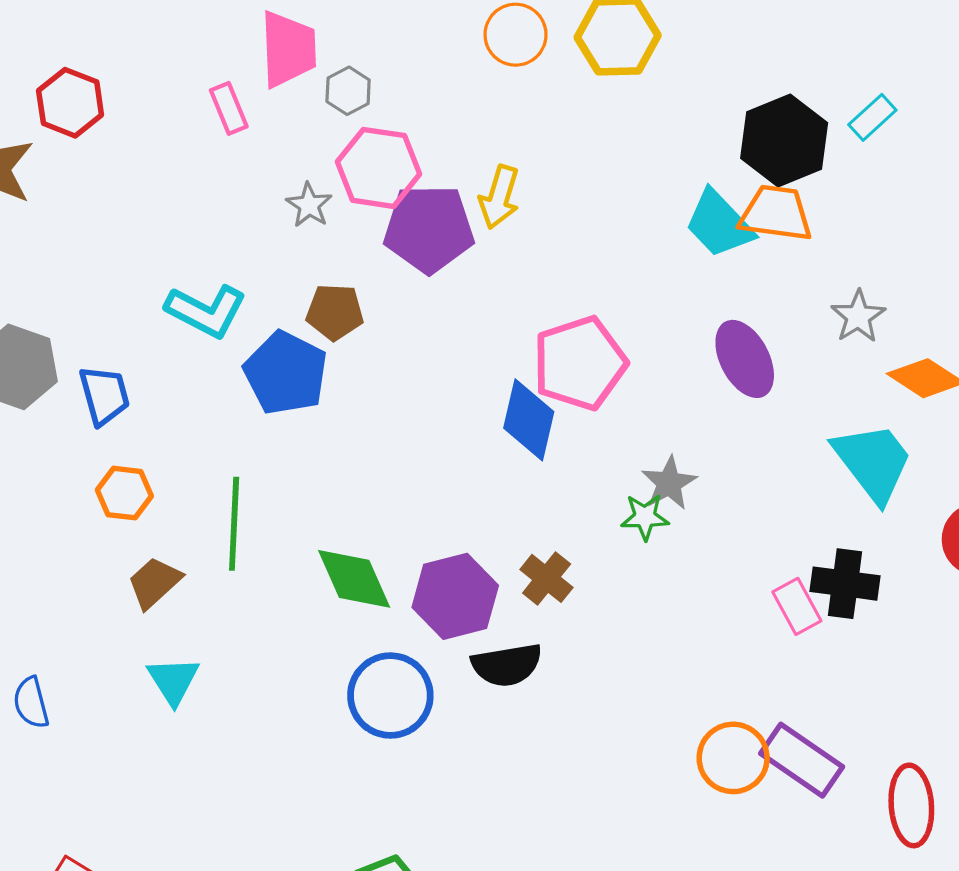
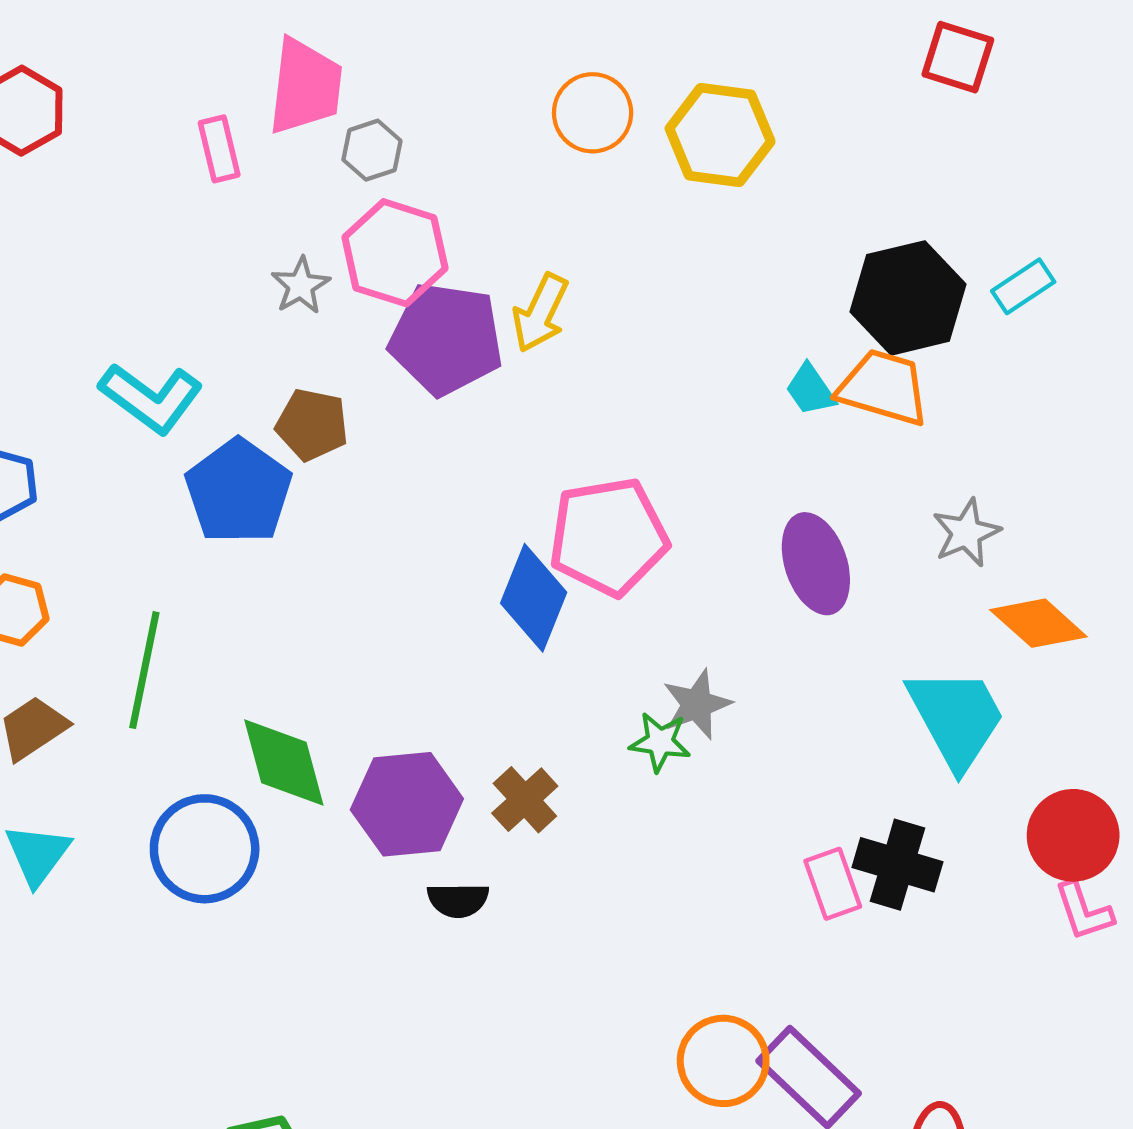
cyan trapezoid: (719, 224) -> (810, 390), size x0.6
black semicircle: (507, 665) -> (458, 900), size x0.7
blue circle: (390, 696) -> (205, 849), moved

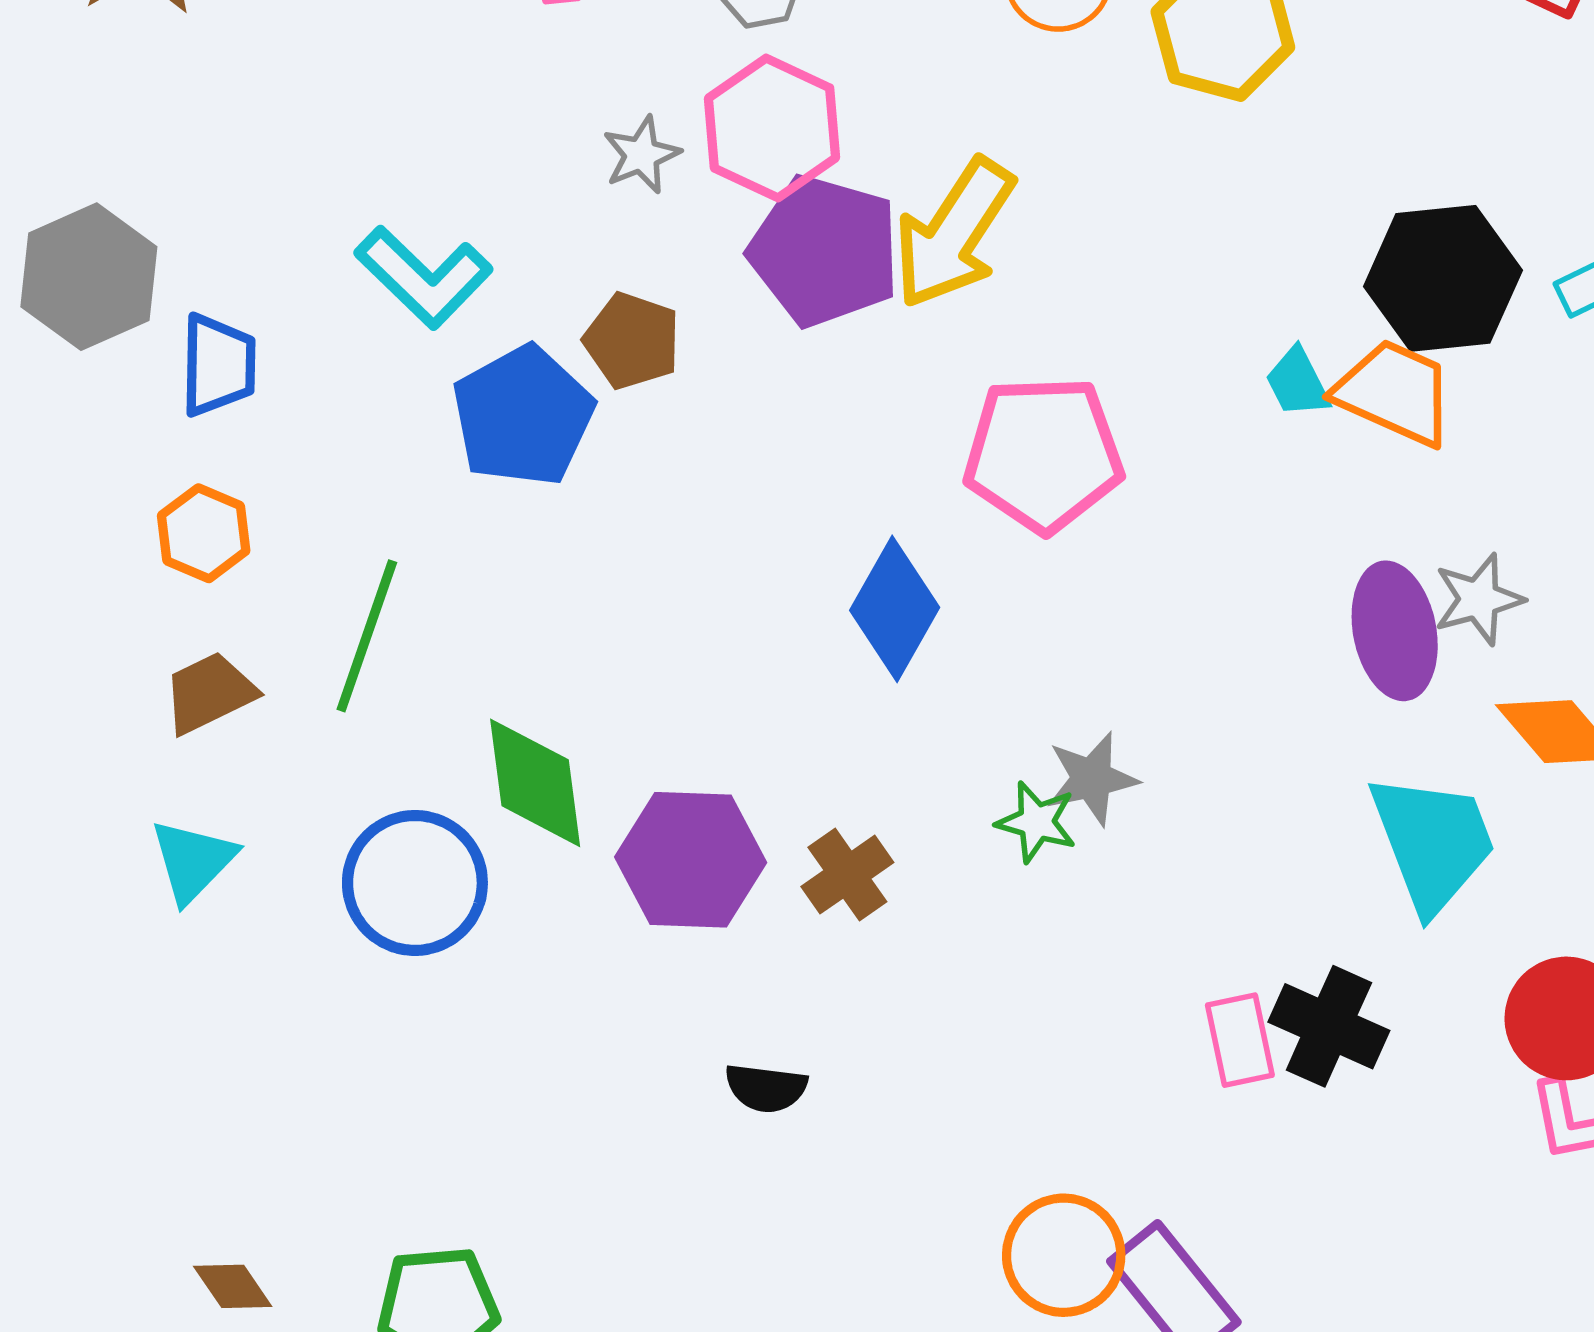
yellow arrow: (540, 313) -> (954, 233), size x1.5
pink pentagon: (609, 537) -> (1043, 454), moved
purple ellipse: (816, 564) -> (1395, 631), moved
black semicircle: (458, 900) -> (766, 1088), moved

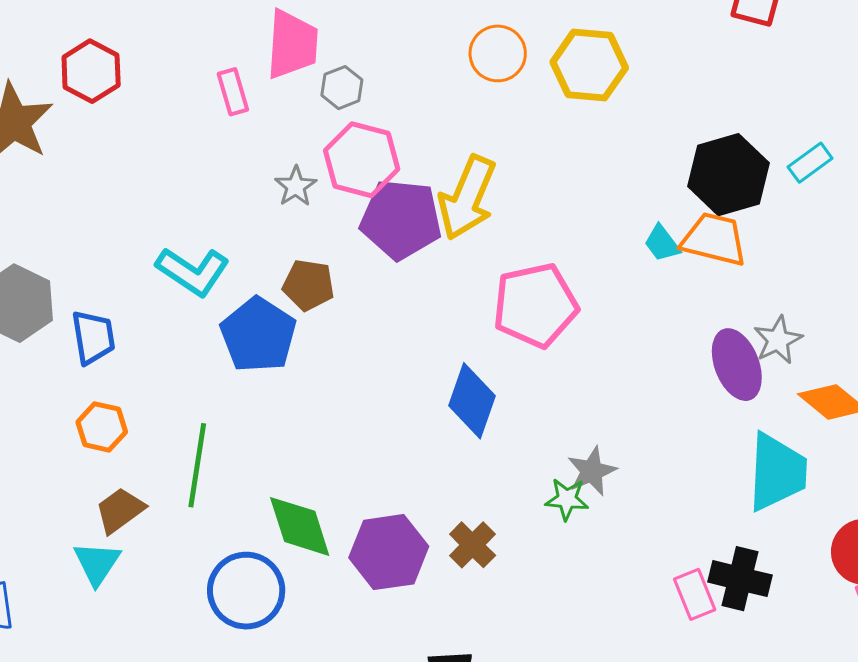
cyan trapezoid: (1433, 842) -> (777, 472), turned 34
cyan triangle: (193, 861) -> (97, 563), moved

